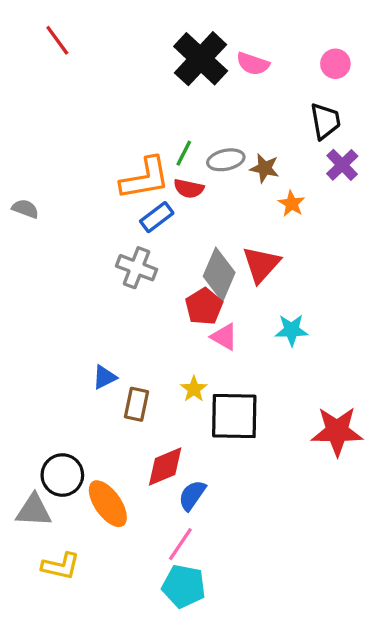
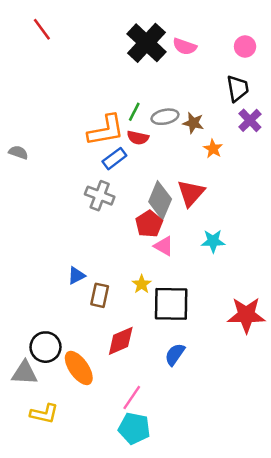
blue semicircle: (192, 495) -> (175, 354), moved

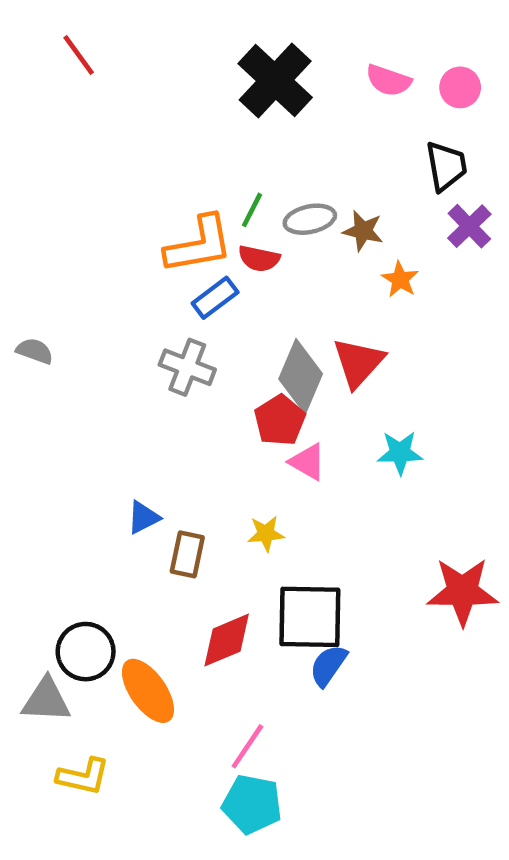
pink semicircle: (185, 46) -> (388, 80), moved
gray semicircle: (18, 152) -> (35, 351), moved
yellow star: (142, 284) -> (266, 534), turned 30
black square: (171, 304) -> (310, 617), moved

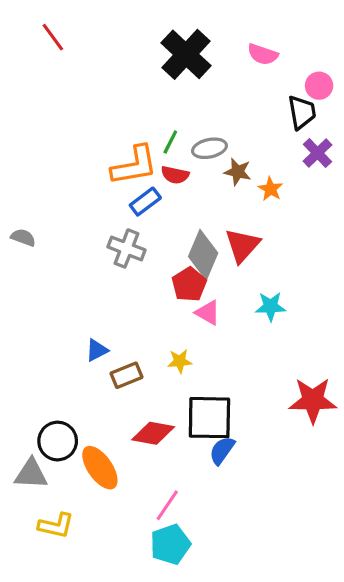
pink circle: (460, 87) -> (319, 86), moved
brown star: (363, 231) -> (238, 172), moved
brown rectangle: (187, 554) -> (126, 375), turned 56
red diamond: (227, 640) -> (153, 433), turned 33
cyan pentagon: (252, 804) -> (170, 544), turned -30

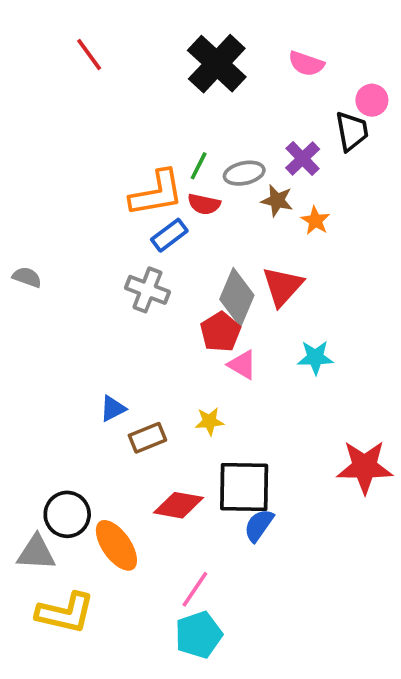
red line: (53, 37) -> (89, 55), moved
purple cross: (317, 153) -> (303, 159), moved
yellow L-shape: (56, 526) -> (65, 613), size x1.4

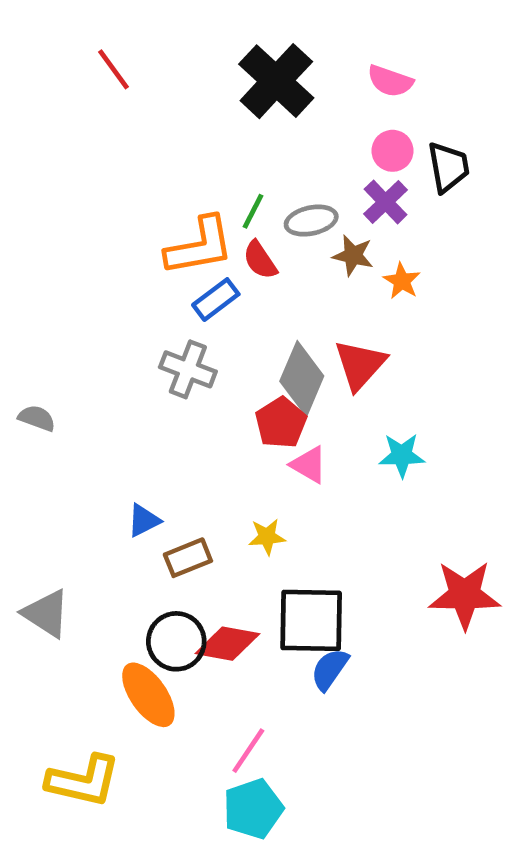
pink circle: (372, 100) -> (393, 151), moved
red semicircle: (204, 204) -> (260, 260), turned 44
gray semicircle: (27, 277) -> (37, 418), moved
black circle: (67, 514) -> (176, 641), moved
gray triangle: (36, 553) -> (46, 613), moved, turned 30

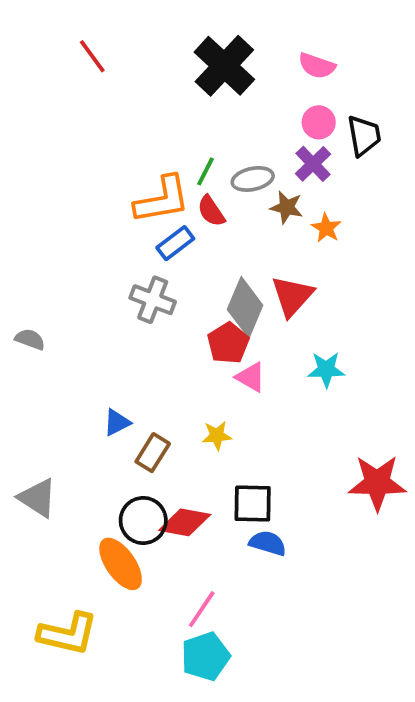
brown rectangle: (188, 558) -> (153, 453), turned -36
black square: (311, 620) -> (253, 504), size x0.7
blue semicircle: (330, 669) -> (268, 543), turned 72

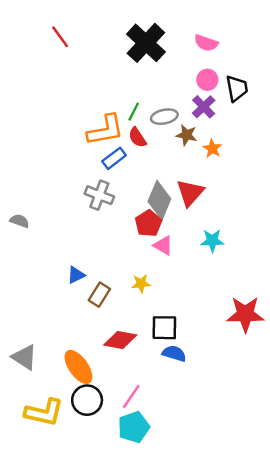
gray triangle: (38, 498) -> (24, 357), moved
black circle: (143, 521) -> (87, 400), moved

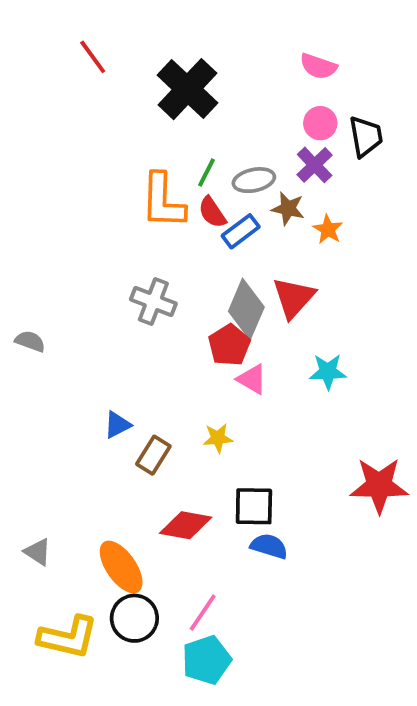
black cross: (146, 43) -> (188, 89), moved
orange L-shape: (105, 130) -> (163, 201), turned 102
blue rectangle: (114, 158) -> (241, 231), moved
gray triangle: (24, 357) -> (38, 552), size x0.7

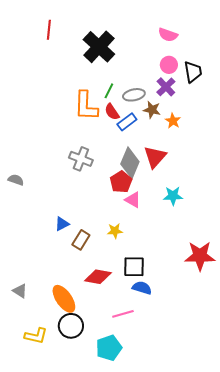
red line: (93, 57) -> (49, 30), turned 42
pink line: (203, 613) -> (123, 314), moved, turned 40
yellow L-shape: (68, 637) -> (36, 336), size x0.7

